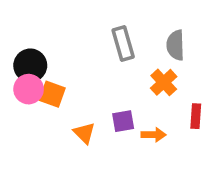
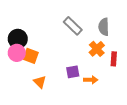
gray rectangle: (123, 44) -> (73, 26), turned -30
red rectangle: (196, 116) -> (114, 59), moved
orange triangle: (84, 133) -> (40, 82), moved

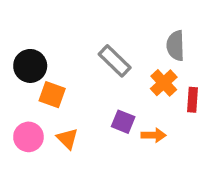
gray rectangle: (73, 26) -> (115, 61), moved
pink circle: (17, 53) -> (28, 137), moved
purple square: (73, 72) -> (123, 122), turned 32

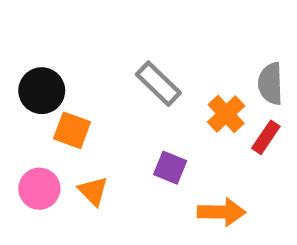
gray semicircle: (176, 46) -> (270, 84), moved
red rectangle: (192, 100) -> (266, 137), turned 30
orange arrow: (154, 135) -> (221, 212), moved, size x1.4

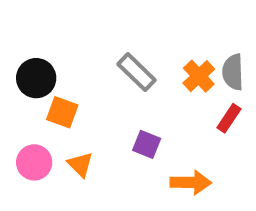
orange cross: (226, 114) -> (199, 76), moved

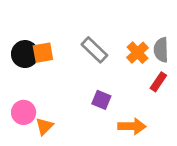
orange square: (62, 112) -> (43, 53), moved, turned -30
orange triangle: (80, 164) -> (44, 126), moved, turned 30

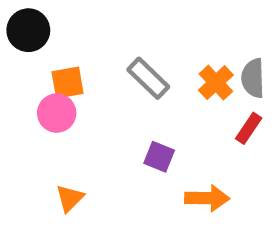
black circle: (25, 54) -> (28, 30), moved
pink circle: (24, 112) -> (57, 113), moved

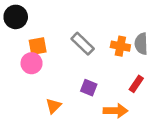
orange cross: (216, 83) -> (120, 46), turned -36
red rectangle: (249, 128) -> (136, 84), moved
orange triangle: (70, 198) -> (53, 106), moved

